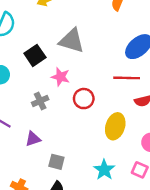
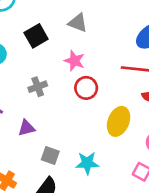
gray triangle: (72, 41) -> (78, 23), size x0.7
pink star: (61, 77) -> (74, 61), moved
cyan star: (104, 170) -> (87, 163), moved, turned 30

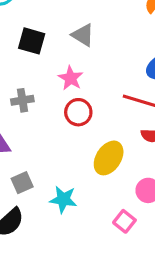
black square: (36, 36) -> (32, 41), turned 35
gray square: (50, 155) -> (22, 183), turned 36

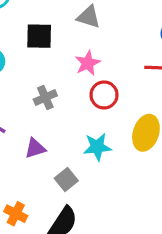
pink star: (71, 78) -> (88, 63), turned 30
cyan star: (63, 199) -> (97, 147), moved

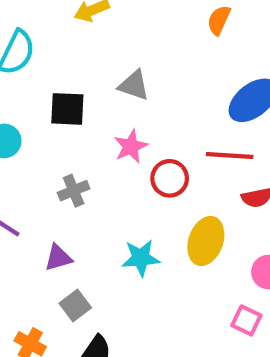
red circle: (104, 95) -> (170, 178), moved
gray square: (66, 180) -> (75, 305), moved

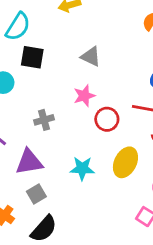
black square: (67, 109) -> (32, 57), moved
purple triangle: (58, 258) -> (29, 162), size x1.5

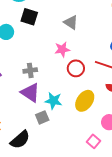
gray cross: (44, 120) -> (30, 70), moved
purple triangle: (29, 162) -> (30, 93), moved, turned 35
gray square: (36, 194) -> (42, 117), moved

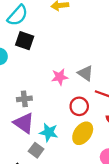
gray triangle: (71, 22) -> (85, 73), moved
red circle: (76, 68) -> (79, 106), moved
gray square: (42, 117) -> (36, 150), turned -32

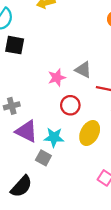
gray cross: (24, 99) -> (12, 106), moved
red circle: (79, 106) -> (70, 105), moved

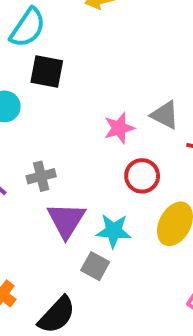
purple triangle: (26, 131) -> (66, 220), turned 35

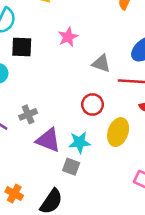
pink star: (119, 128) -> (68, 37), moved
purple triangle: (66, 220) -> (48, 140), turned -32

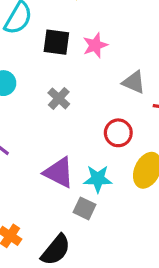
black square: (22, 47) -> (56, 42), moved
gray cross: (28, 114) -> (59, 98), moved, turned -30

